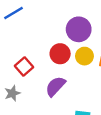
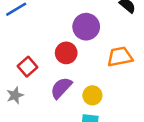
yellow circle: (84, 56) -> (92, 95), moved

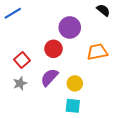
gray star: (15, 95) -> (20, 83), moved

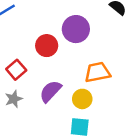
red circle: (53, 49) -> (47, 46), moved
orange trapezoid: (97, 52) -> (97, 72), moved

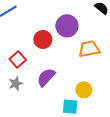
orange trapezoid: (97, 72) -> (89, 49), moved
yellow circle: (82, 99) -> (84, 90), moved

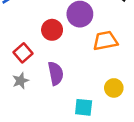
purple semicircle: (46, 77) -> (56, 73), turned 126
yellow circle: (84, 90) -> (114, 88), moved

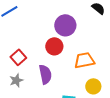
red circle: (52, 30) -> (54, 46), moved
orange trapezoid: (105, 41) -> (84, 60), moved

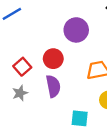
red circle: (54, 46) -> (53, 59), moved

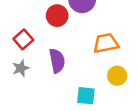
red circle: (53, 59) -> (57, 16), moved

